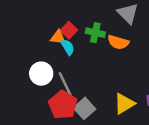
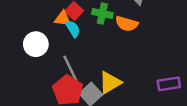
white circle: (41, 74) -> (36, 44), moved
yellow triangle: (124, 104) -> (110, 83), moved

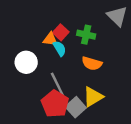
orange semicircle: (127, 24) -> (92, 63), moved

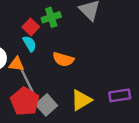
green cross: (86, 35) -> (51, 17), moved, turned -30
orange triangle: (50, 39) -> (16, 64), moved
yellow triangle: (93, 97) -> (81, 100), moved

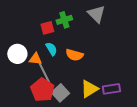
red square: (31, 27) -> (47, 28), turned 32
cyan semicircle: (30, 44) -> (51, 49), moved
purple rectangle: (120, 95) -> (111, 89), moved

